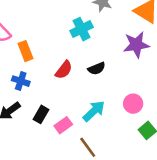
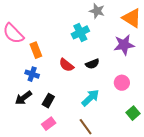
red semicircle: (64, 70) -> (66, 65), turned 91
pink circle: (133, 104) -> (122, 83), moved
pink rectangle: (63, 125) -> (49, 124), moved

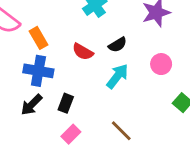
blue cross: (32, 74) -> (38, 71), size x1.5
cyan arrow: (90, 98) -> (117, 76), moved

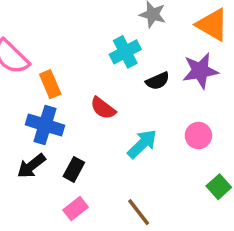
black semicircle: (118, 45) -> (158, 81), moved

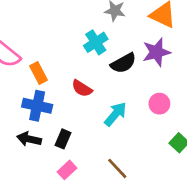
black semicircle: (158, 81) -> (123, 63), size x1.4
black arrow: (31, 166) -> (29, 139), turned 55

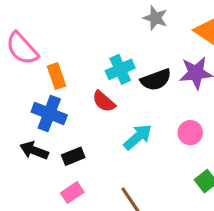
cyan cross: (96, 42) -> (120, 69), moved
black rectangle: (63, 139) -> (73, 156), turned 36

